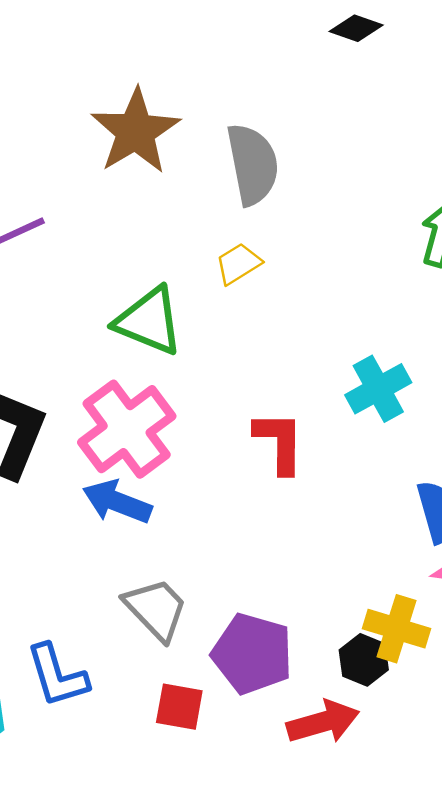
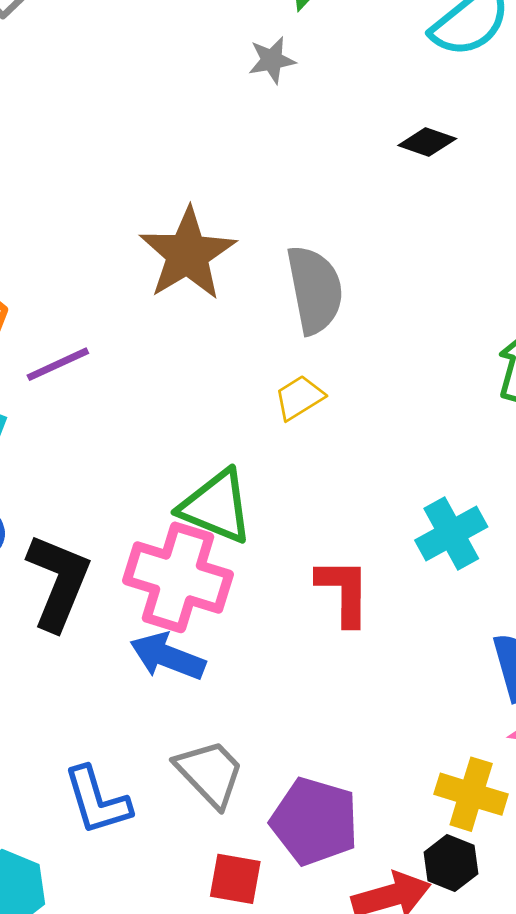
green triangle: (149, 321) -> (216, 506), moved
pink cross: (127, 429) -> (178, 577), turned -36
black hexagon: (364, 660) -> (451, 863), moved
blue L-shape: (57, 676) -> (97, 801), moved

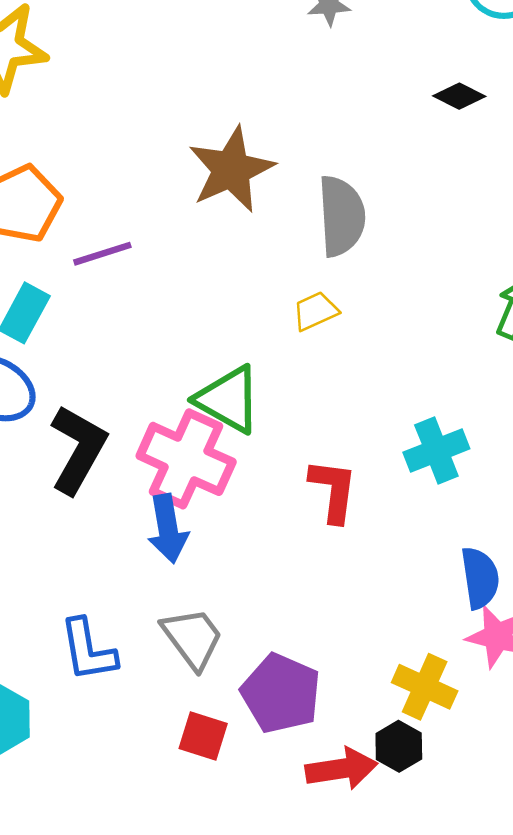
blue arrow: (168, 656) -> (168, 529), turned -128

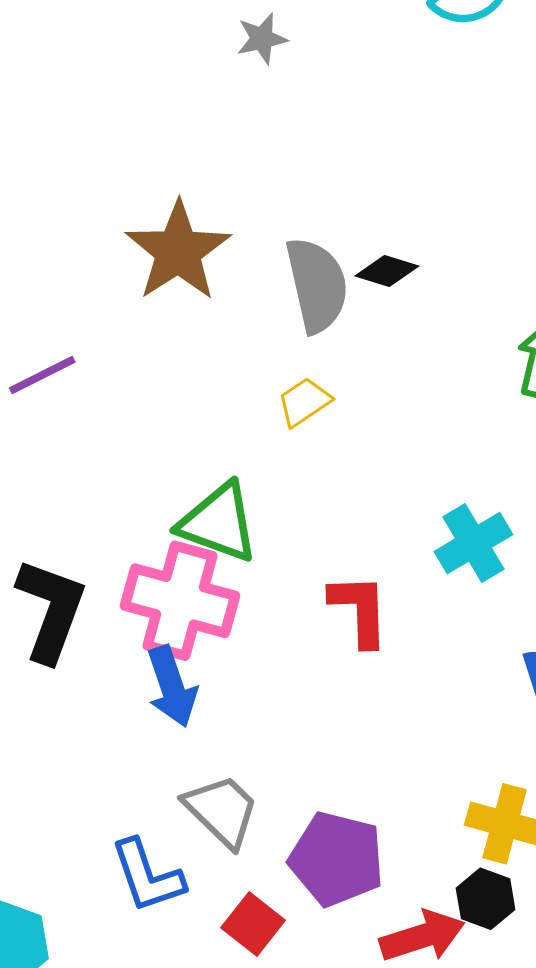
black diamond: (459, 96) -> (387, 271), moved
blue L-shape: (88, 650) -> (147, 876), moved
red square: (203, 736) -> (253, 924), turned 30

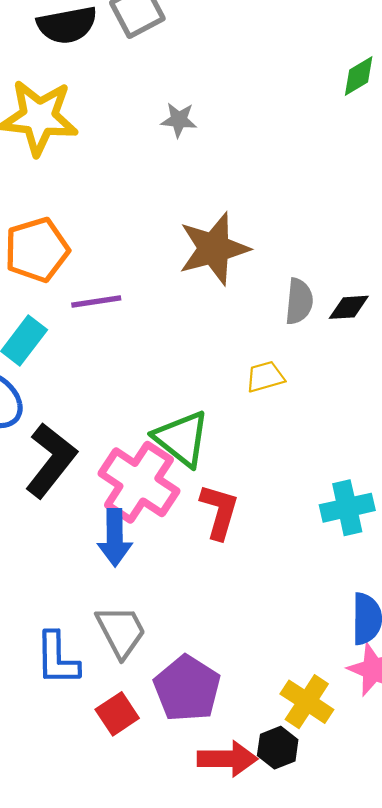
gray star: (262, 39) -> (179, 120), moved
black diamond: (387, 271) -> (349, 307), turned -39
gray semicircle: (317, 285) -> (299, 301), size x0.7
red L-shape: (359, 610) -> (219, 512), moved

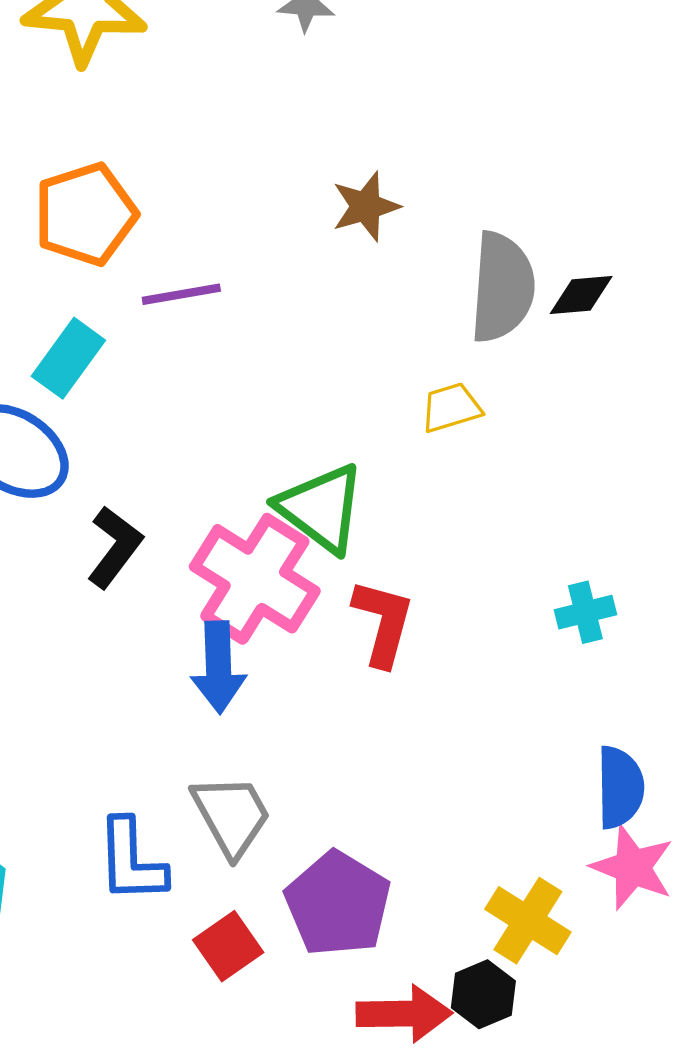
brown star: (214, 249) -> (366, 206), size x0.6
gray semicircle: (299, 301) -> (502, 287), size x1.5
black L-shape: (51, 460) -> (115, 547), size x0.7
cyan cross: (347, 508) -> (585, 612), size x0.7

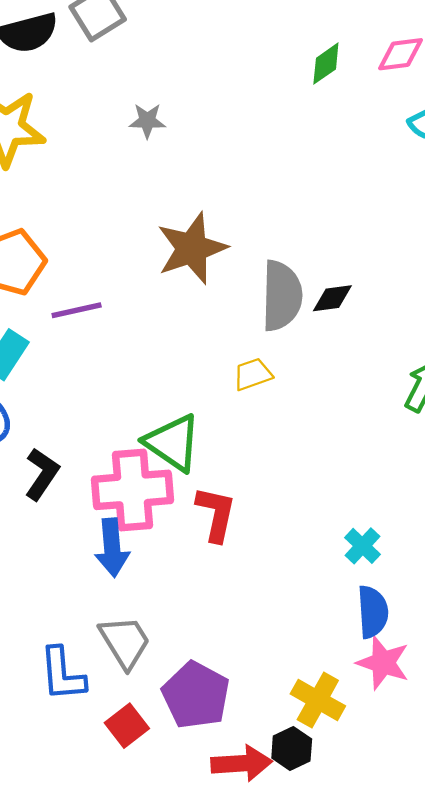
brown star: (366, 206) -> (192, 248), size x1.6
pink cross: (255, 579) -> (133, 490), turned -34
cyan cross: (585, 612) -> (362, 546), moved, turned -30

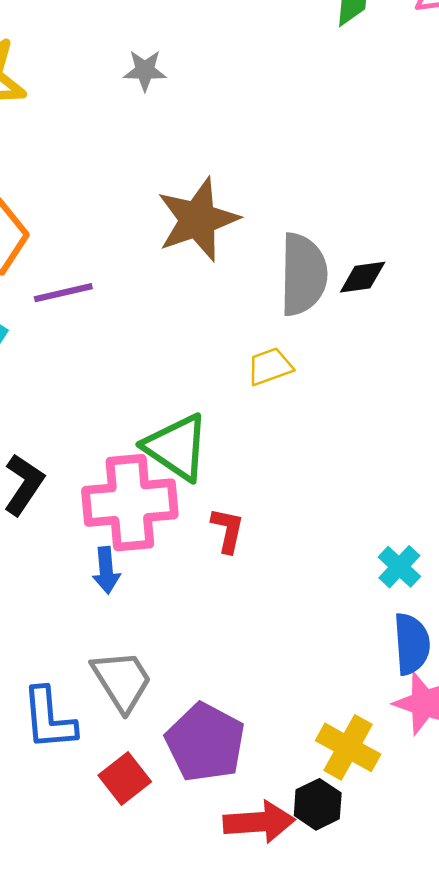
red L-shape: (216, 514) -> (228, 530), size x0.7
blue arrow: (112, 548) -> (106, 570), size x0.7

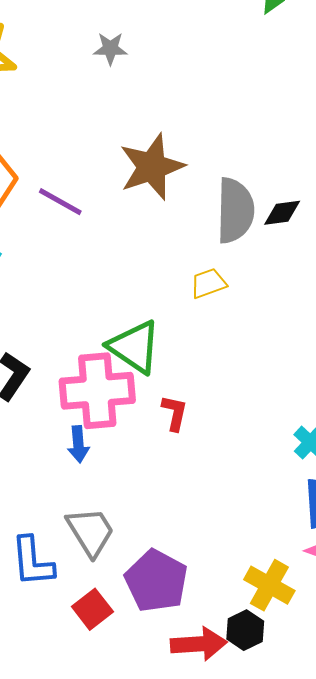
purple line: (63, 293) -> (60, 202), moved, turned 42

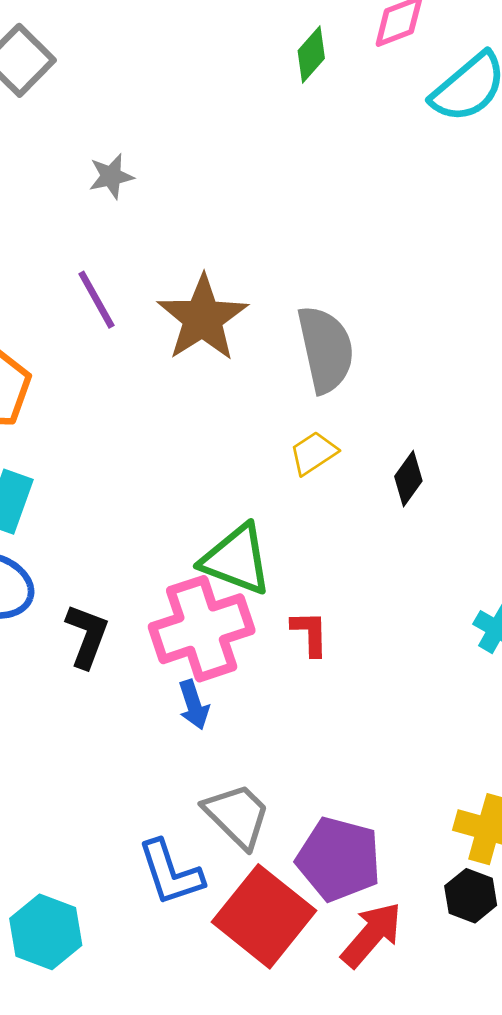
purple line: (60, 202) -> (96, 300), moved, turned 45
black diamond: (282, 213) -> (408, 479), moved, turned -33
red square: (92, 609) -> (264, 916), size x1.8
red arrow: (199, 644) -> (372, 935), moved, turned -32

